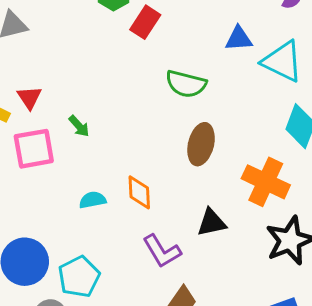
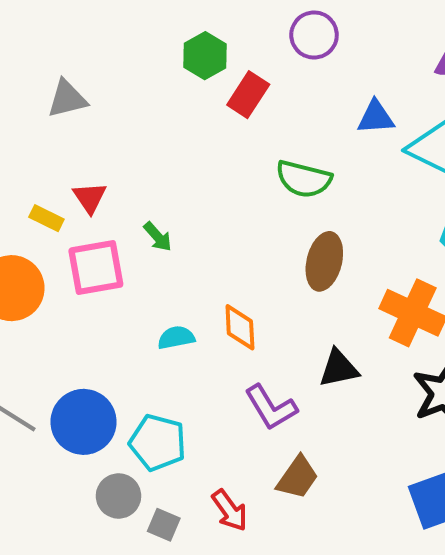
cyan pentagon: (79, 277) -> (158, 442), turned -30

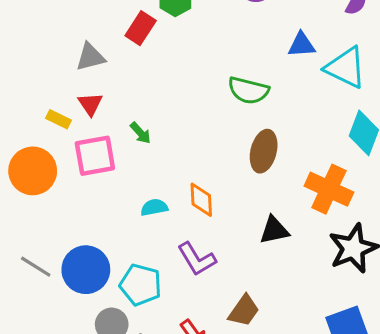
red rectangle: (248, 95) -> (141, 28), moved
gray triangle: (67, 99) -> (90, 57), moved
purple L-shape: (271, 407) -> (197, 259), moved

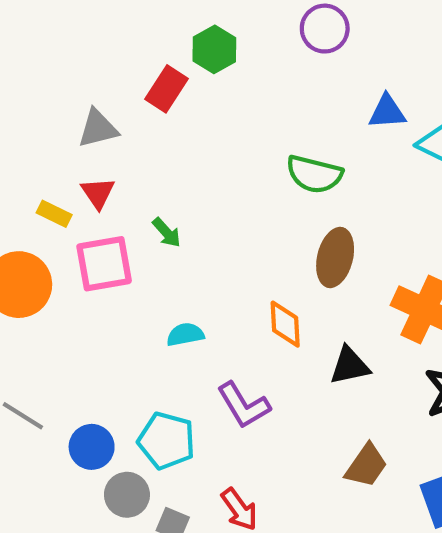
orange diamond: (201, 200) -> (285, 324), moved
blue circle: (86, 270) -> (92, 447), moved, size x0.7
brown trapezoid: (244, 311) -> (366, 466), moved

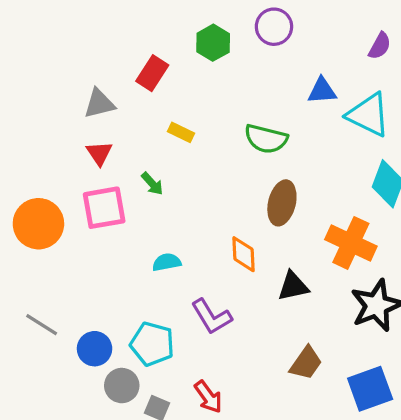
green hexagon: (214, 49) -> (213, 43), moved
yellow rectangle: (54, 214) -> (181, 132), moved

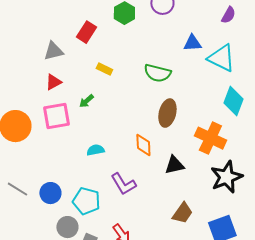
red triangle: (99, 153) -> (53, 82), turned 36
green arrow: (152, 184) -> (86, 101), turned 91
blue circle: (95, 349) -> (50, 193), moved

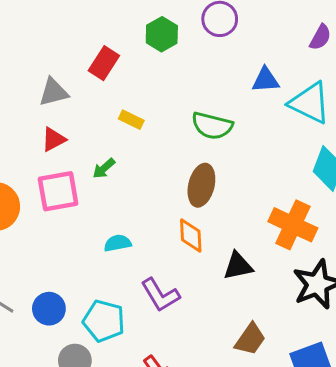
brown ellipse: (167, 113) -> (201, 185), moved

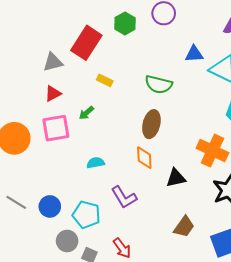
red rectangle: (104, 63) -> (86, 43), size x1.5

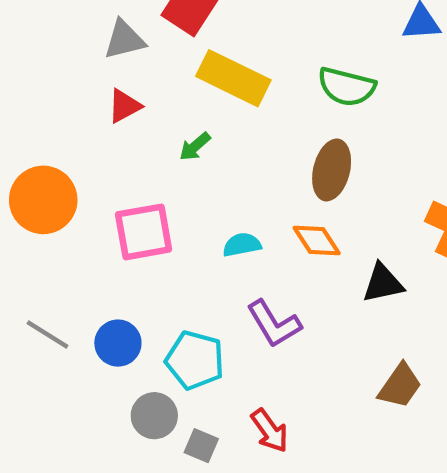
yellow rectangle: (105, 80) -> (233, 78), size x2.0
pink square: (56, 128) -> (144, 232), moved
orange diamond: (144, 158) -> (317, 240), turned -30
cyan semicircle: (96, 163) -> (242, 245), moved

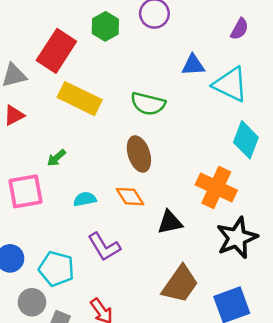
green arrow: (195, 146) -> (56, 158), moved
brown ellipse: (332, 170) -> (139, 154), turned -32
brown trapezoid: (400, 386) -> (180, 284), size x1.4

